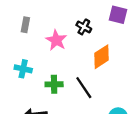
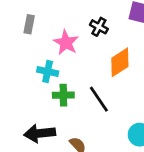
cyan cross: (23, 69) -> (48, 72), moved

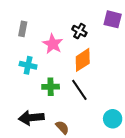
orange diamond: (120, 62) -> (83, 60), moved
cyan cross: (48, 72) -> (28, 65), moved

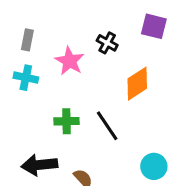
orange diamond: (83, 60) -> (137, 84), moved
cyan cross: (28, 65) -> (26, 78), moved

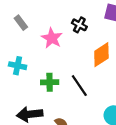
gray rectangle: (27, 40) -> (21, 23), turned -48
cyan cross: (26, 78) -> (18, 66), moved

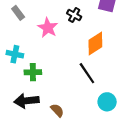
green cross: (50, 82) -> (33, 72), moved
black line: (79, 86) -> (87, 73), moved

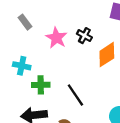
black cross: (74, 15) -> (84, 36), moved
black line: (87, 73) -> (75, 95), moved

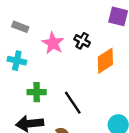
gray rectangle: (25, 22) -> (20, 27), turned -32
cyan cross: (22, 66) -> (17, 61), moved

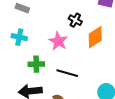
pink star: (53, 43) -> (58, 41), moved
black line: (73, 103) -> (67, 73), turned -40

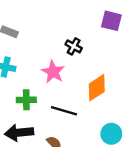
orange diamond: (95, 37) -> (97, 88), moved

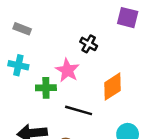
green cross: (26, 100) -> (46, 88), moved

